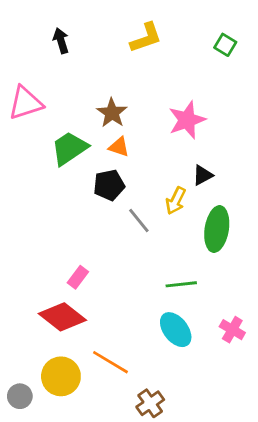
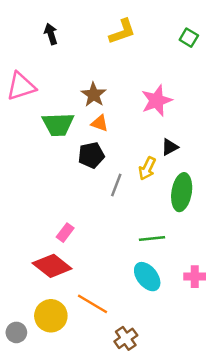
green trapezoid: (69, 148) -> (58, 124), turned -148
gray line: (139, 221) -> (116, 185), turned 60
pink cross: (232, 330) -> (195, 277), turned -30

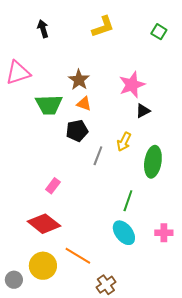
black triangle: (170, 147) -> (143, 111), moved
pink rectangle: (65, 233) -> (53, 186), moved
green line: (152, 239) -> (128, 201), turned -65

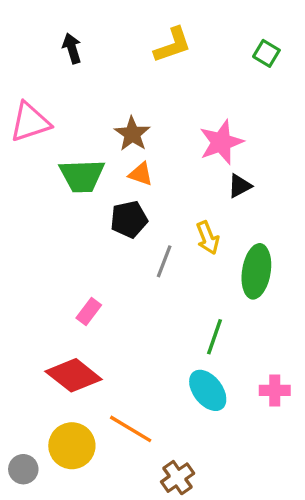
yellow arrow: (124, 142) -> (208, 238), turned -48

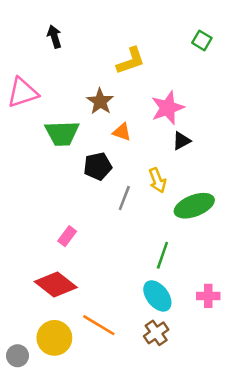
yellow L-shape: (173, 45) -> (131, 61), moved
orange triangle: (141, 174) -> (122, 132), moved
green ellipse: (256, 271) -> (194, 206), turned 60
brown cross: (178, 478) -> (156, 333), moved

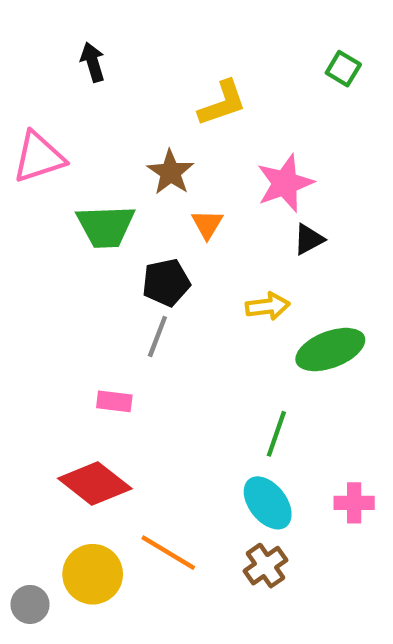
orange triangle: (122, 132) -> (207, 224), turned 42
yellow arrow: (157, 180) -> (268, 306), turned -75
gray line: (124, 198) -> (157, 337), moved
pink rectangle: (67, 236) -> (114, 401), turned 60

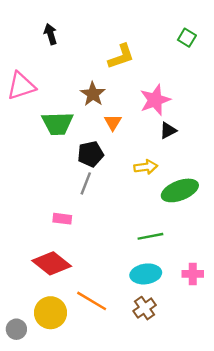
green line: (276, 434) -> (150, 236), turned 60
cyan ellipse: (268, 503) -> (146, 274), turned -60

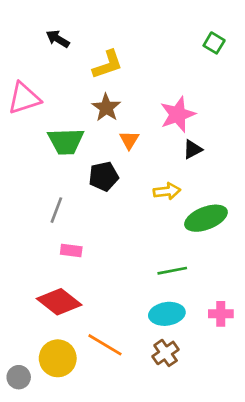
black arrow: (50, 34) -> (58, 39), turned -42
yellow L-shape: (121, 56) -> (108, 65), moved
gray line: (86, 183) -> (56, 210), moved

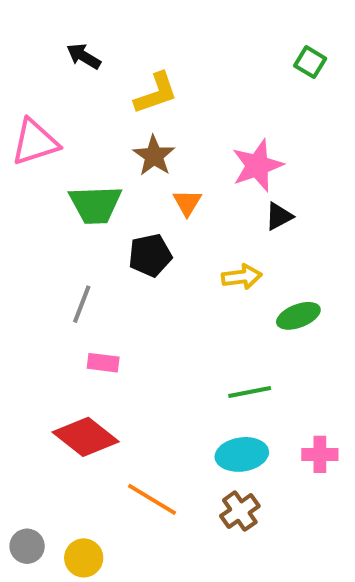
green ellipse: (206, 218) -> (298, 316), size x0.7
yellow circle: (58, 358) -> (84, 558), moved, size x0.7

